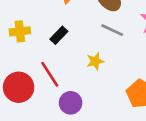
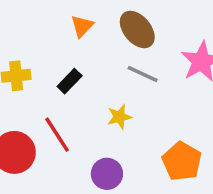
purple circle: (71, 103) -> (107, 174), moved

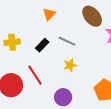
brown ellipse: (137, 29) -> (92, 16), moved
gray line: (143, 74) -> (67, 41), moved

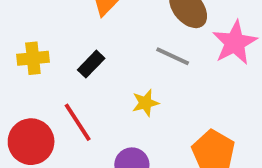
gray line: (67, 41) -> (173, 56), moved

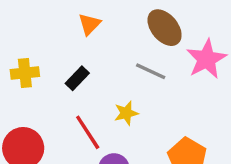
red line: (78, 122) -> (88, 132), moved

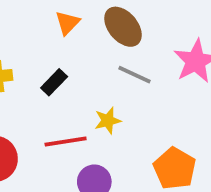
brown ellipse: (165, 28) -> (123, 27), moved
red line: (88, 132) -> (66, 142), turned -66

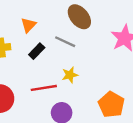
orange triangle: (67, 23) -> (28, 25), moved
gray line: (134, 75) -> (65, 42), moved

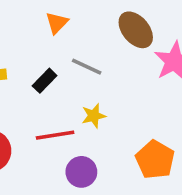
brown ellipse: (79, 17) -> (136, 30), moved
orange triangle: (28, 25) -> (57, 23), moved

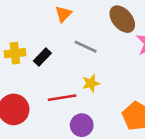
black rectangle: (45, 81) -> (42, 57), moved

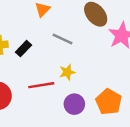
purple circle: (82, 125) -> (74, 104), moved

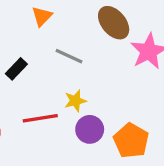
purple circle: (74, 104) -> (90, 129), moved

